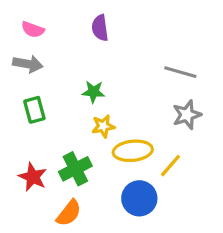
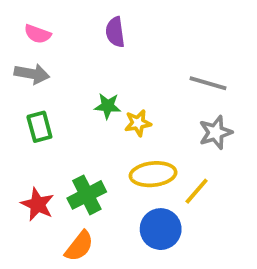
yellow star: (103, 126) -> (138, 123), moved

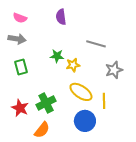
gray line: (208, 83) -> (96, 44), moved
yellow ellipse: (153, 174) -> (81, 92), turned 40
yellow line: (197, 191) -> (104, 101), turned -42

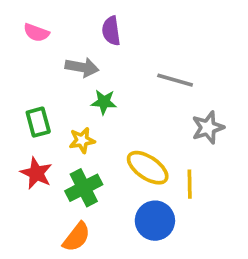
gray arrow: (17, 39) -> (82, 67), moved
yellow star: (73, 65) -> (82, 140), moved
red star: (20, 108) -> (36, 173), moved

